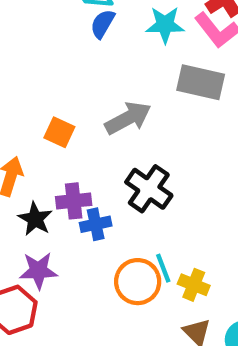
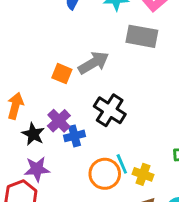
orange square: (59, 132) -> (62, 74), moved
purple cross: (74, 201) -> (59, 121), turned -35

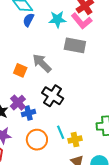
gray arrow: (94, 63) -> (42, 63), turned -105
orange circle: (105, 174) -> (37, 140), moved
yellow cross: (143, 174) -> (75, 140), turned -32

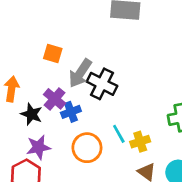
gray arrow: (42, 63) -> (80, 73), moved, turned -95

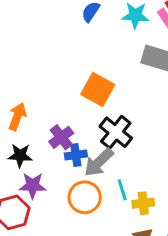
orange square: (53, 54) -> (98, 89), moved, size x1.5
gray arrow: (80, 73) -> (99, 162), moved
black star: (31, 114) -> (20, 155), moved, turned -30

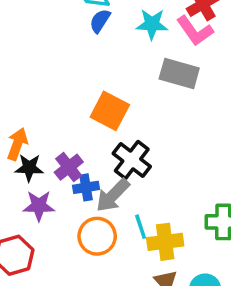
black star: (20, 155) -> (29, 168), moved
purple star: (33, 185) -> (39, 206), moved
yellow cross: (143, 203) -> (165, 242), size x1.4

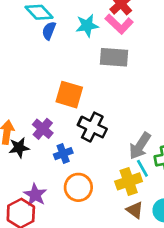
purple cross: (69, 167) -> (43, 129), moved
gray arrow: (113, 195) -> (140, 146), moved
purple star: (39, 206) -> (35, 195), moved, turned -30
cyan line: (141, 227) -> (142, 168), moved

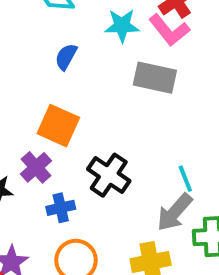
blue semicircle: (49, 31) -> (66, 57), moved
orange square: (69, 95) -> (58, 126), moved
cyan line: (142, 168) -> (185, 179), moved

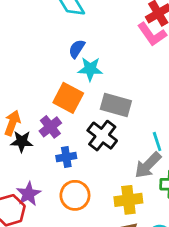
cyan star: (122, 26) -> (90, 69), moved
gray rectangle: (155, 78) -> (116, 105), moved

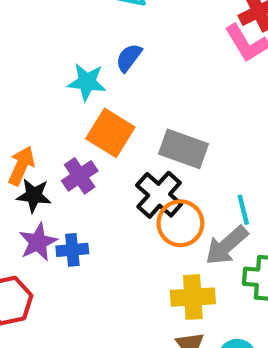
cyan star: (90, 69) -> (87, 82), moved
blue cross: (66, 157) -> (72, 250), moved
purple star: (28, 194) -> (38, 242), moved
orange circle: (75, 195) -> (180, 223), moved

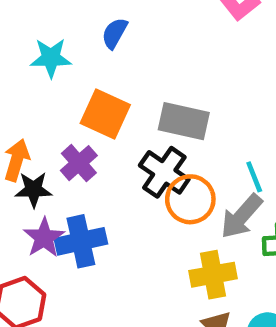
cyan star: (87, 82) -> (51, 58), moved
blue cross: (72, 250) -> (81, 241), size x1.5

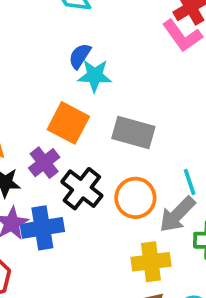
cyan star: (51, 58) -> (95, 76), moved
black cross: (164, 172) -> (82, 189), moved

